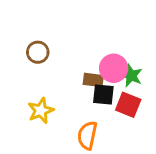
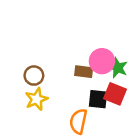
brown circle: (38, 52) -> (34, 76), moved
black square: (103, 95) -> (98, 99), moved

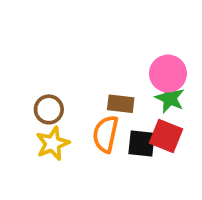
pink circle: (102, 61) -> (168, 74), moved
orange semicircle: (78, 121) -> (106, 134), moved

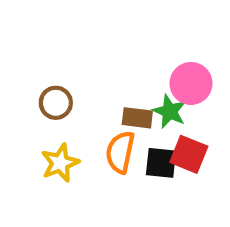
green star: (170, 98) -> (170, 111), moved
brown circle: (49, 109) -> (56, 103), moved

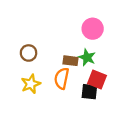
pink circle: (191, 83) -> (93, 29), moved
black square: (161, 163) -> (89, 92), moved

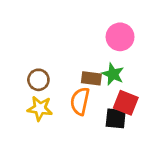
brown circle: (29, 53) -> (38, 80), moved
yellow star: (31, 84) -> (40, 108), turned 30

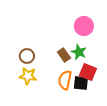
brown rectangle: (91, 78) -> (64, 55), turned 48
orange semicircle: (80, 101) -> (65, 80), moved

